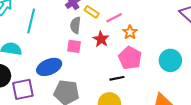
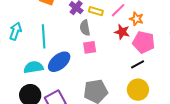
red star: (101, 39) -> (122, 32), moved
blue ellipse: (49, 67) -> (59, 62), moved

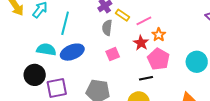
pink square: (90, 47) -> (113, 54), moved, turned -32

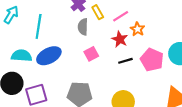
yellow rectangle: (123, 15) -> (98, 12), turned 32
pink pentagon: (159, 59) -> (152, 60), moved
black line: (146, 78) -> (125, 61), moved

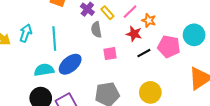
pink square: (91, 54) -> (110, 54), turned 32

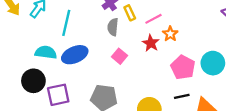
black line: (144, 53) -> (182, 96), moved
pink square: (110, 54) -> (119, 56), turned 32

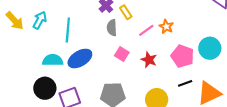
pink line: (154, 19) -> (146, 30), moved
red star: (151, 43) -> (149, 60), moved

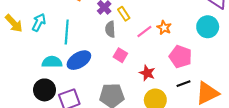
cyan circle: (210, 48) -> (208, 27), moved
red star: (149, 60) -> (147, 73), moved

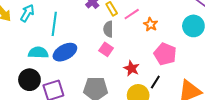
gray semicircle: (110, 29) -> (108, 29), moved
pink line: (144, 32) -> (132, 14), moved
black line: (183, 84) -> (155, 82), moved, turned -40

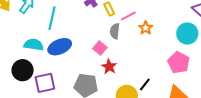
gray semicircle: (108, 29) -> (115, 31), moved
pink pentagon: (165, 54) -> (179, 63), moved
red star: (132, 68) -> (109, 67), moved

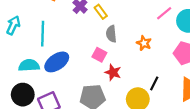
pink line: (128, 16) -> (164, 13), moved
orange star: (146, 28) -> (144, 43), moved

